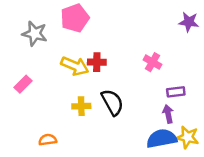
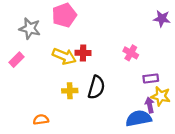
pink rectangle: (23, 84) -> (16, 60), moved
black semicircle: (112, 102) -> (96, 87), turned 45
purple arrow: (168, 114) -> (150, 105), moved
yellow star: (187, 137) -> (161, 96), moved

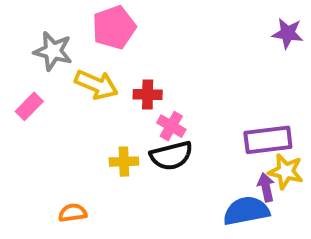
pink cross: (131, 53) -> (171, 126), moved
yellow arrow: (64, 56) -> (96, 85), moved
purple rectangle: (151, 78) -> (268, 140), size x1.6
black semicircle: (96, 87) -> (171, 156), turned 60

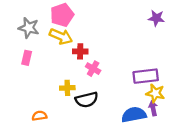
yellow arrow: (96, 85) -> (61, 36), moved
pink rectangle: (29, 106) -> (27, 58), moved, turned -32
black semicircle: (171, 156) -> (87, 100), moved
purple arrow: (266, 187) -> (153, 108), moved

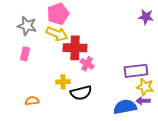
red cross: (80, 51) -> (75, 48), size x1.6
purple arrow: (153, 108) -> (143, 101), turned -80
orange semicircle: (39, 116) -> (32, 101), moved

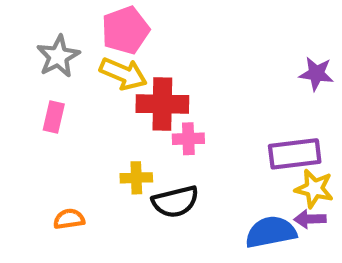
purple star: (146, 17) -> (316, 74), moved
gray star: (27, 26) -> (58, 56), turned 30
pink cross: (87, 64) -> (188, 139), turned -32

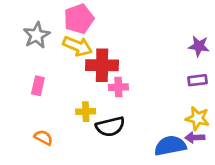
pink rectangle: (54, 117) -> (38, 86), moved
purple rectangle: (295, 154) -> (197, 80), moved, size x0.6
orange semicircle: (69, 219) -> (43, 137), turned 36

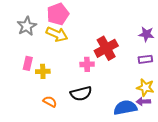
red cross: (102, 65) -> (106, 48), moved, turned -30
yellow cross: (86, 112) -> (43, 71), moved
orange semicircle: (43, 137) -> (50, 102), moved

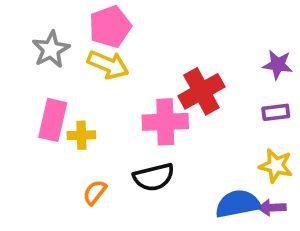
pink rectangle: (28, 63) -> (53, 120), size x1.5
pink cross: (87, 64) -> (165, 122), size x1.6
orange semicircle: (50, 102) -> (95, 192), turned -80
purple arrow: (143, 102) -> (272, 208), moved

